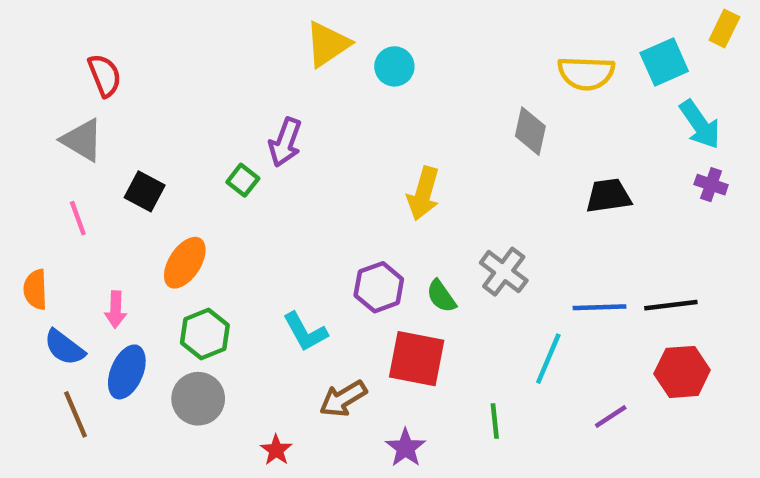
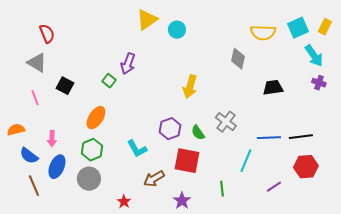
yellow rectangle: (724, 29) -> (325, 27), moved
orange ellipse: (185, 263) -> (96, 118), moved
orange semicircle: (35, 289) -> (16, 130), turned 78

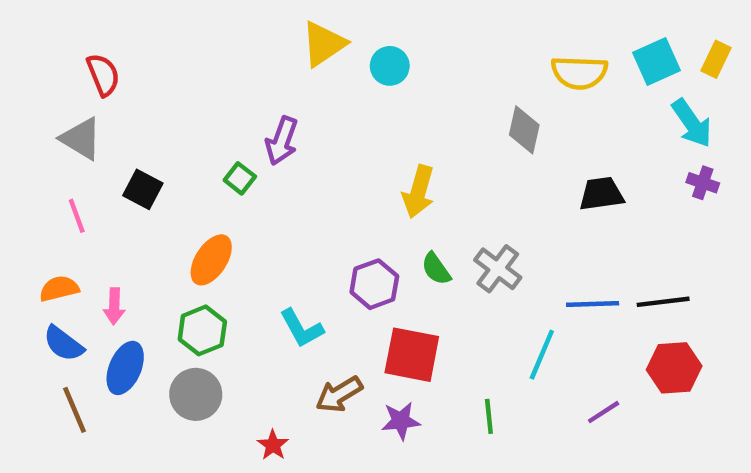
orange semicircle: (16, 130) -> (59, 289), moved
green semicircle: (198, 133) -> (436, 269), moved
purple star: (182, 201) -> (401, 421), moved, turned 30

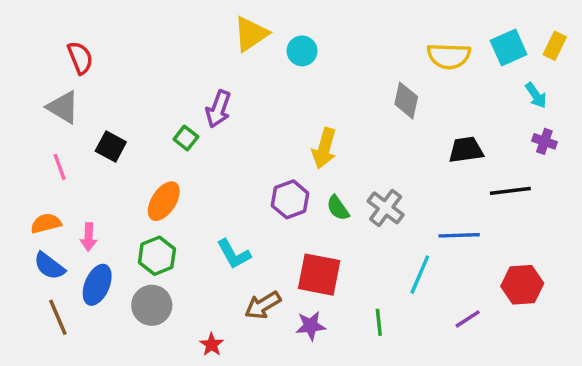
cyan arrow: (692, 123) -> (536, 95), size x0.7
purple hexagon: (374, 284) -> (290, 199), moved
black line: (663, 302) -> (510, 191), moved

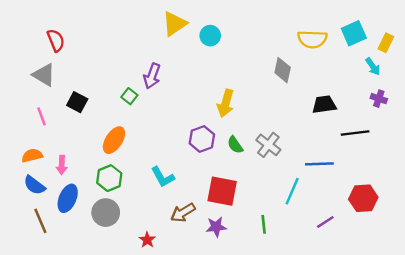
yellow rectangle: (555, 46) -> (386, 43), moved

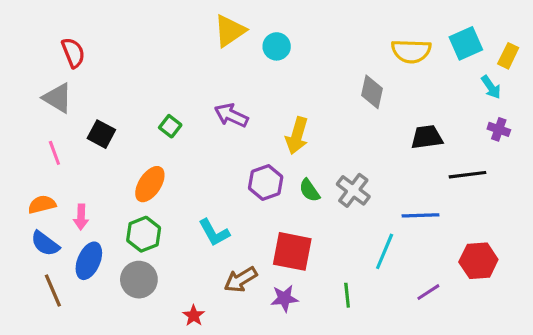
purple arrow: (152, 76) -> (231, 115), moved, turned 95

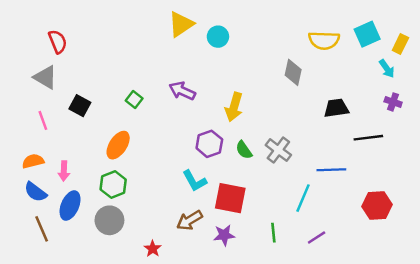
cyan L-shape: (214, 233) -> (195, 181), moved
purple line: (428, 292) -> (317, 238), moved

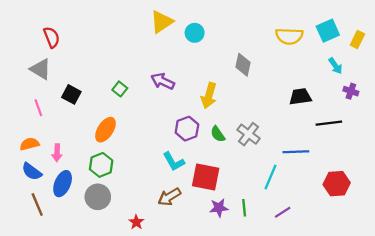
cyan arrow: (387, 69) -> (335, 66), moved
gray diamond: (293, 72) -> (243, 65), moved
purple star: (224, 235) -> (219, 208), moved

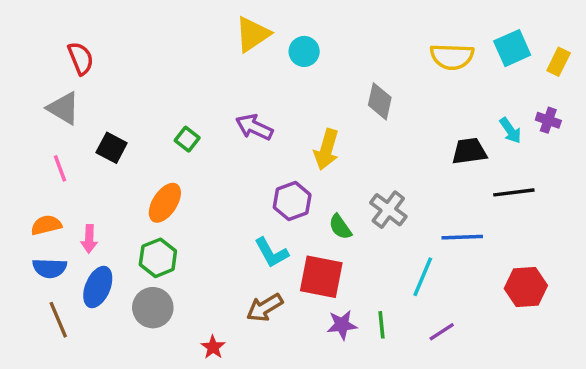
cyan arrow: (335, 66) -> (510, 131), moved
purple cross: (351, 91) -> (548, 120), moved
green semicircle: (218, 134) -> (340, 227), moved
blue semicircle: (32, 172) -> (50, 268), turned -35

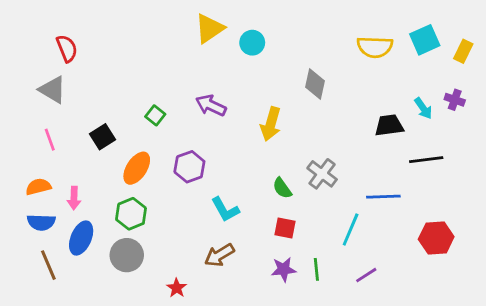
black square: (112, 148) -> (103, 137), moved, turned 30
purple hexagon: (292, 201) -> (189, 167), moved
red square: (321, 277) -> (285, 228), moved, size x0.6

